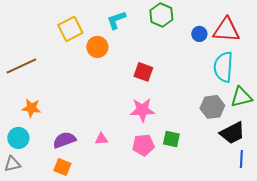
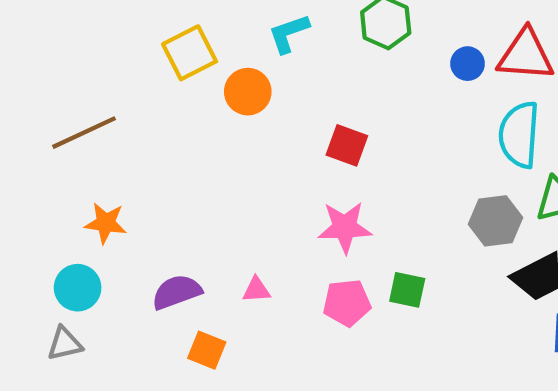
orange square: (62, 167) -> (207, 350), moved

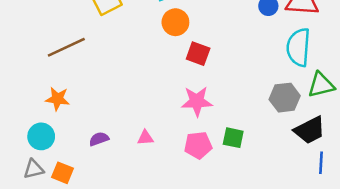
orange circle: (248, 92) -> (175, 22), moved
brown line: (84, 133) -> (66, 47), moved
purple semicircle: (177, 292) -> (99, 139), size x0.7
orange square: (207, 350) -> (63, 173), moved

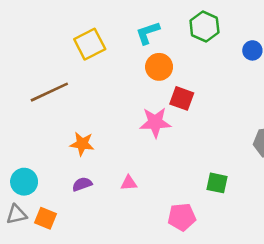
orange star: (57, 99) -> (82, 144), moved
pink star: (197, 101) -> (155, 122), moved
pink pentagon: (198, 145) -> (182, 217), moved

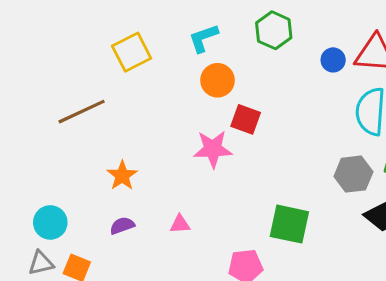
orange star: (82, 144) -> (122, 176), turned 30
green square: (217, 183) -> (289, 224), size x1.5

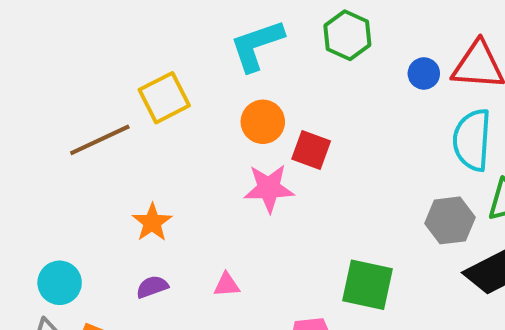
cyan L-shape: (203, 38) -> (257, 45), size x1.4
yellow square: (132, 52) -> (164, 98), moved
orange circle: (217, 80) -> (263, 122), moved

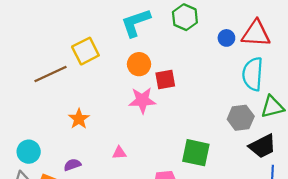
red square: (311, 150) -> (165, 79), turned -30
purple semicircle: (152, 287) -> (72, 165), moved

